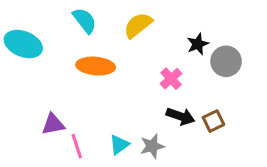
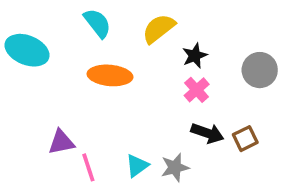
black star: (198, 44) -> (195, 56), moved

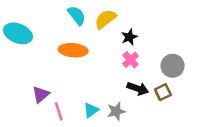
cyan semicircle: (97, 23) -> (77, 15), moved
gray circle: (260, 70) -> (173, 66), moved
purple triangle: (61, 142) -> (41, 95), turned -30

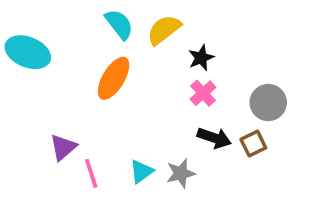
orange ellipse: (73, 50) -> (114, 78), turned -64

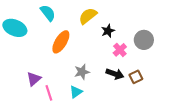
cyan semicircle: (119, 24) -> (48, 13), moved
pink cross: (203, 93) -> (120, 50), moved
gray circle: (268, 103) -> (144, 40), moved
gray star: (181, 173) -> (82, 72), moved

